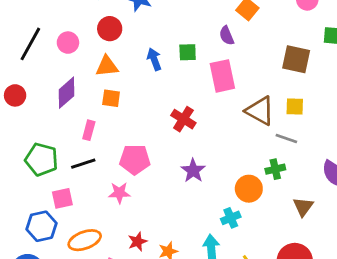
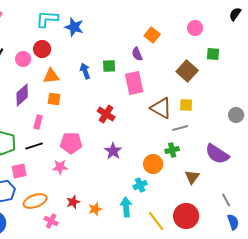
red circle: (110, 29) -> (42, 49), moved
brown square: (296, 59) -> (187, 71), turned 30
gray line: (286, 139) -> (180, 128), turned -35

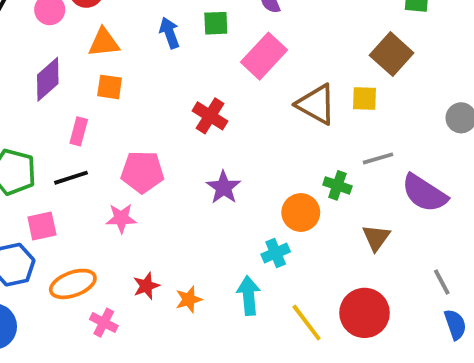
brown square: (187, 71) -> (392, 54), moved
pink rectangle: (134, 83) -> (264, 56), turned 55
gray line: (180, 128) -> (378, 158), moved
green cross: (172, 150) -> (337, 185), turned 32

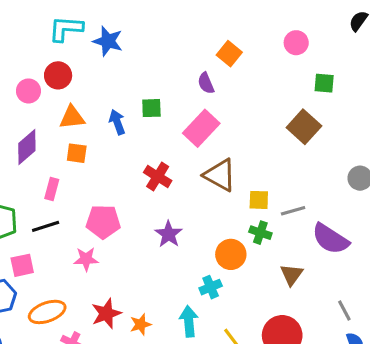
green square: (216, 23) -> (151, 108), moved
blue arrow: (169, 33) -> (117, 122), moved
yellow square: (365, 99) -> (259, 200), moved
brown triangle: (316, 104) -> (220, 175), moved
red star: (146, 286) -> (106, 314), size x1.4

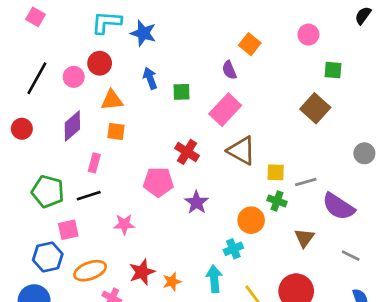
blue arrow: (117, 122) -> (150, 78), moved
pink pentagon: (103, 222) -> (158, 182), moved
gray line: (344, 310) -> (351, 256), moved, turned -36

